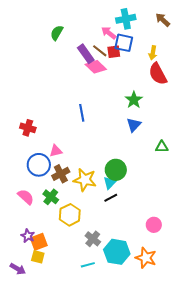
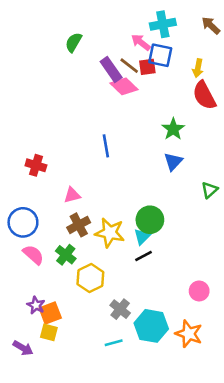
green triangle: (162, 147) -> (209, 190), turned -40
blue circle: (39, 165) -> (23, 222), moved

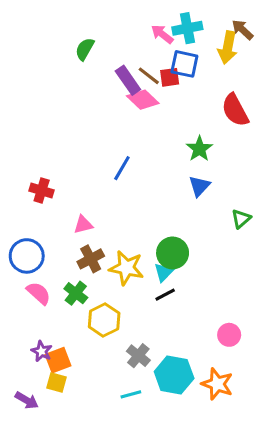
pink arrow: (141, 42) -> (162, 34), moved
yellow arrow: (198, 68) -> (228, 48), moved, size x1.5
blue line: (106, 146) -> (122, 168), turned 40

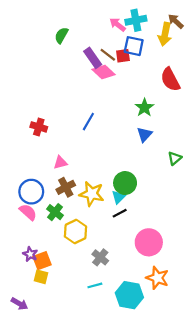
red cross: (42, 190) -> (39, 127), moved
blue circle: (27, 256) -> (31, 192), moved
pink circle: (229, 335) -> (149, 242), moved, size x1.6
cyan hexagon: (174, 375) -> (129, 295), moved
purple arrow: (27, 400) -> (19, 304), moved

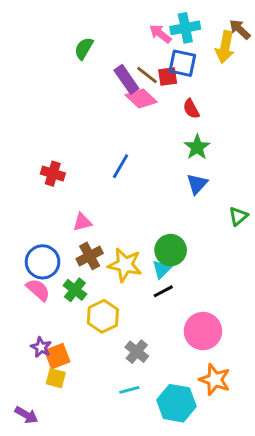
red semicircle: (170, 80) -> (191, 109), moved, size x0.6

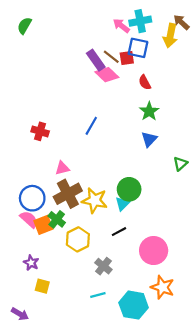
green semicircle: (84, 48) -> (24, 26), moved
brown cross: (90, 256) -> (68, 194), size x1.4
black line: (163, 291) -> (119, 232), moved
orange square: (57, 356) -> (43, 225), moved

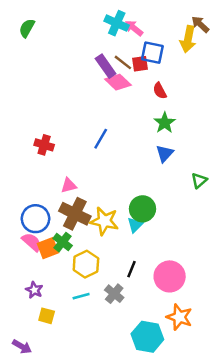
cyan cross: (140, 21) -> (117, 23), moved, turned 35
brown cross: (68, 194) -> (75, 214), turned -36
black line: (119, 232) -> (131, 269), moved, turned -40
cyan line: (98, 295) -> (81, 296), moved

